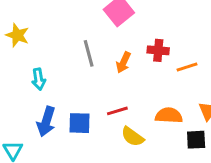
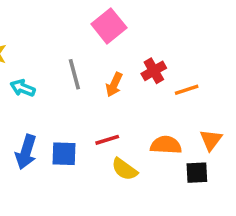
red cross: (158, 50) -> (154, 71), turned -35
cyan arrow: (39, 79) -> (23, 88), moved, turned 120

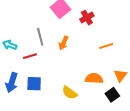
red cross: (154, 71) -> (87, 18), moved
red line: (107, 140) -> (30, 56), moved
black square: (197, 173) -> (112, 95), turned -32

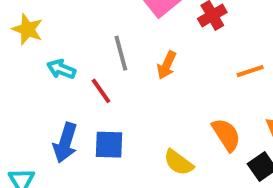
red line: (30, 56) -> (101, 91), turned 72
orange semicircle: (94, 78) -> (226, 135), turned 54

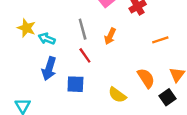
yellow star: (27, 29) -> (26, 28), moved
red line: (101, 91) -> (85, 55), moved
blue arrow: (65, 143) -> (49, 69), moved

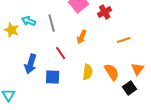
gray line: (83, 29) -> (52, 23), moved
cyan arrow: (47, 39) -> (29, 21), moved
yellow semicircle: (117, 95) -> (88, 72), moved, turned -119

